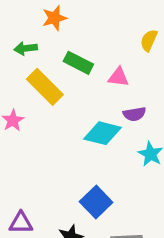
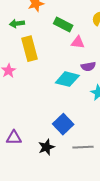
green rectangle: (78, 63) -> (63, 25), moved
yellow rectangle: (45, 87) -> (30, 49), turned 30

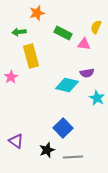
pink triangle: (78, 42) -> (84, 44), moved
purple triangle: (14, 138) -> (16, 141), turned 35
gray line: (83, 147) -> (73, 157), moved

